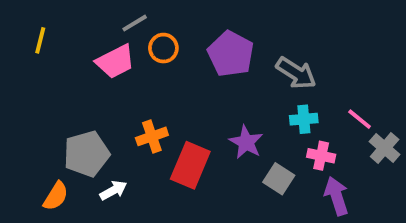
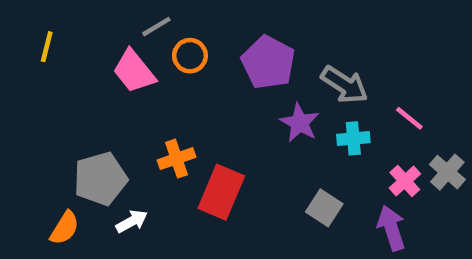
pink trapezoid: (115, 62) -> (134, 71), turned 78
pink line: (360, 119) -> (409, 118), moved
purple star: (246, 142) -> (300, 123), moved
pink cross: (321, 156) -> (405, 181), moved, turned 36

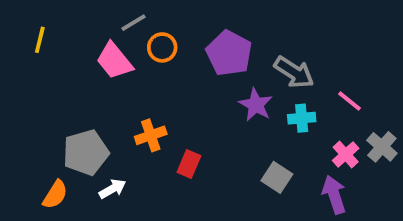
red rectangle: (221, 192) -> (189, 164), size x0.6

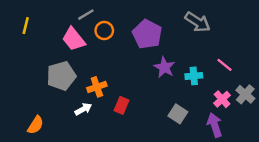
gray arrow: (294, 72) -> (197, 22), moved
gray pentagon: (86, 153) -> (61, 76), moved
white arrow: (112, 189) -> (83, 109), moved

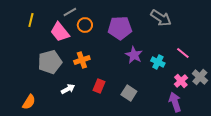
yellow line: (26, 26) -> (31, 20), moved
purple pentagon: (147, 34) -> (120, 28), turned -30
cyan cross: (194, 76) -> (158, 62), turned 32
orange cross: (97, 87) -> (82, 60), moved
gray square: (178, 114) -> (129, 93), moved

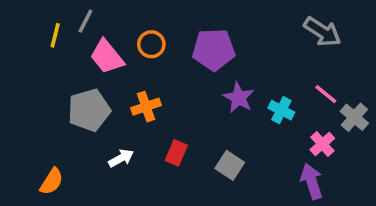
gray line: (70, 12) -> (85, 21), moved, turned -32
gray arrow: (161, 18) -> (322, 32), moved
gray cross: (200, 77) -> (354, 117), moved

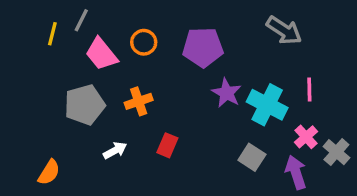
gray arrow: (322, 32) -> (284, 30), moved
pink line: (326, 94) -> (309, 90), turned 50
cyan cross: (281, 110) -> (267, 105), size x1.6
gray cross: (354, 117) -> (336, 152), moved
gray square: (230, 165) -> (252, 157), moved

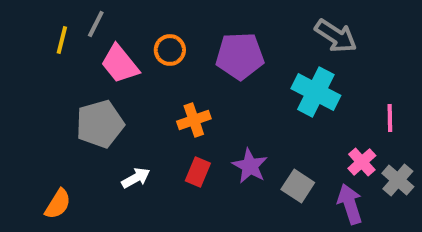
pink line: (309, 90) -> (390, 118), moved
purple star: (227, 93) -> (250, 166), moved
orange cross: (139, 101) -> (194, 120), moved
cyan cross: (267, 105) -> (316, 92), moved

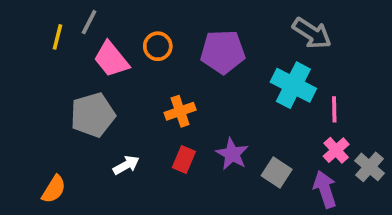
pink line: (390, 118) -> (334, 109), moved

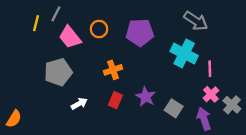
orange semicircle: (54, 189) -> (14, 119), moved

